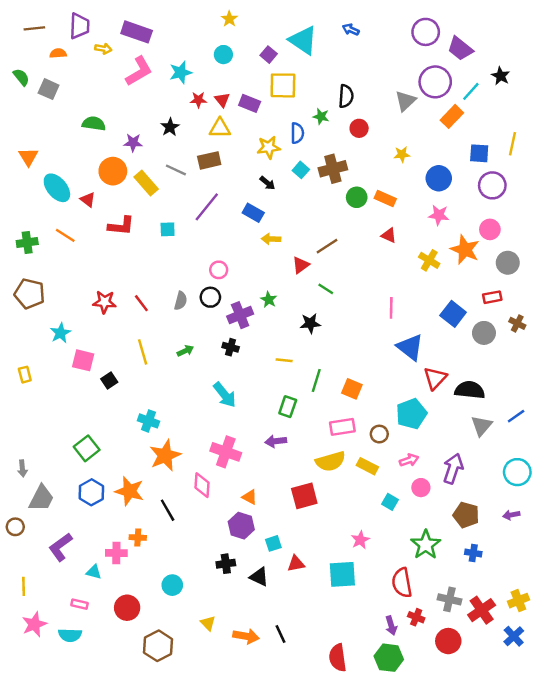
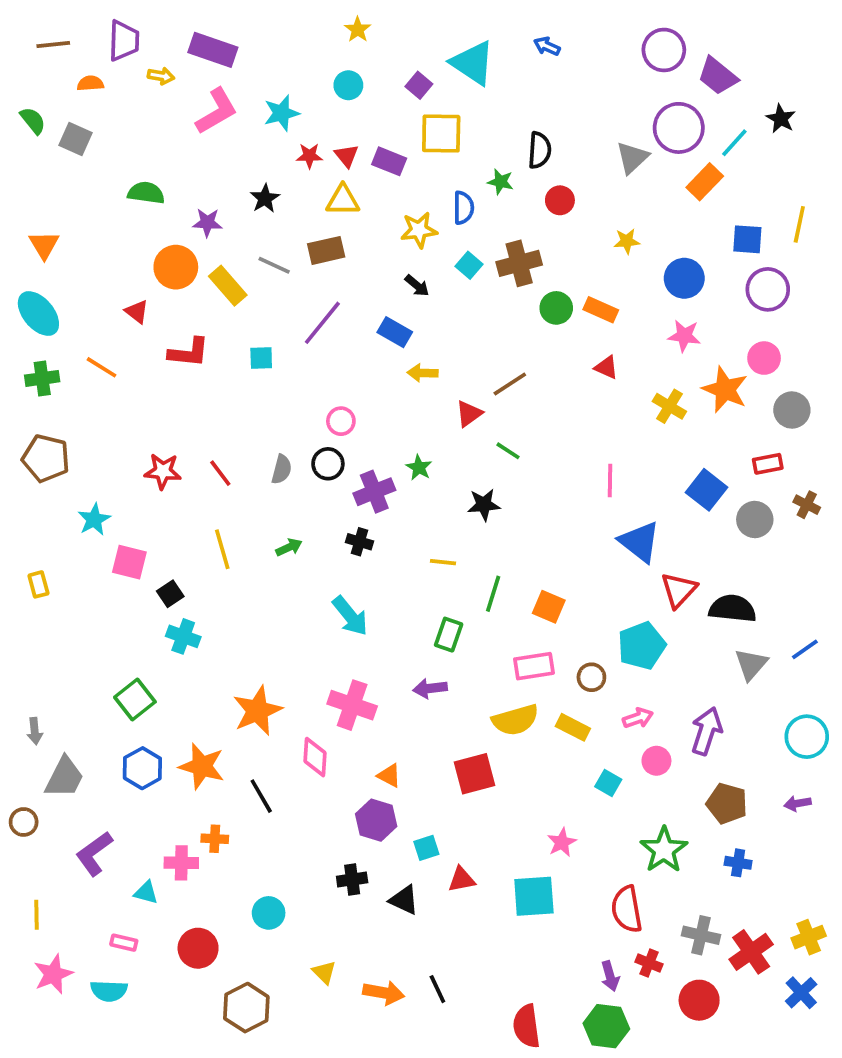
cyan ellipse: (57, 188) -> (38, 314), moved
cyan cross: (148, 421) -> (183, 636), moved

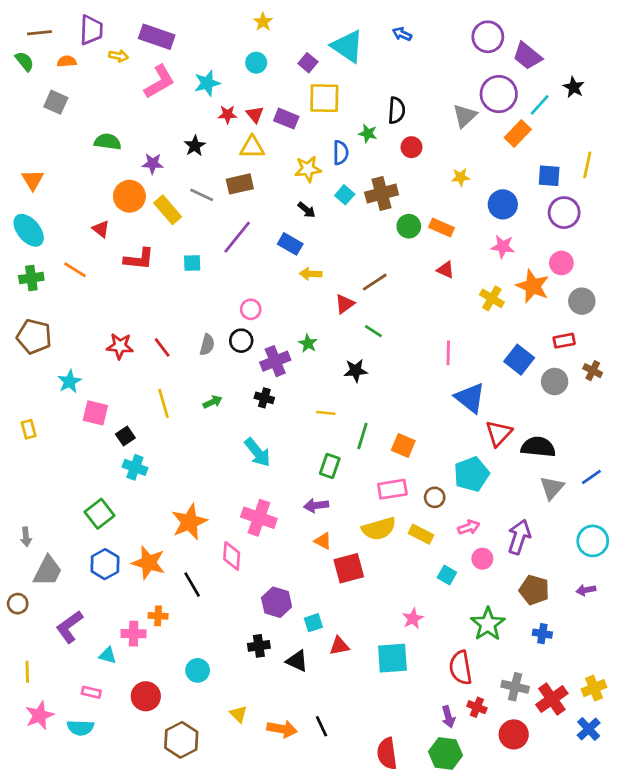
green semicircle: (33, 121) -> (25, 61), moved
orange triangle: (389, 776) -> (323, 541), moved

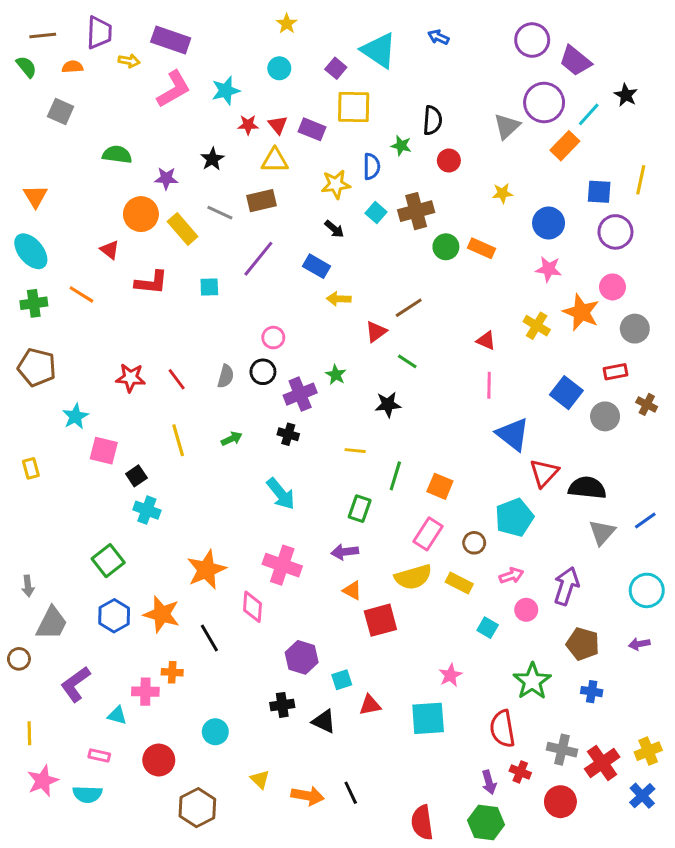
red triangle: (446, 270) -> (486, 341), moved
pink rectangle: (392, 489) -> (428, 534), turned -48

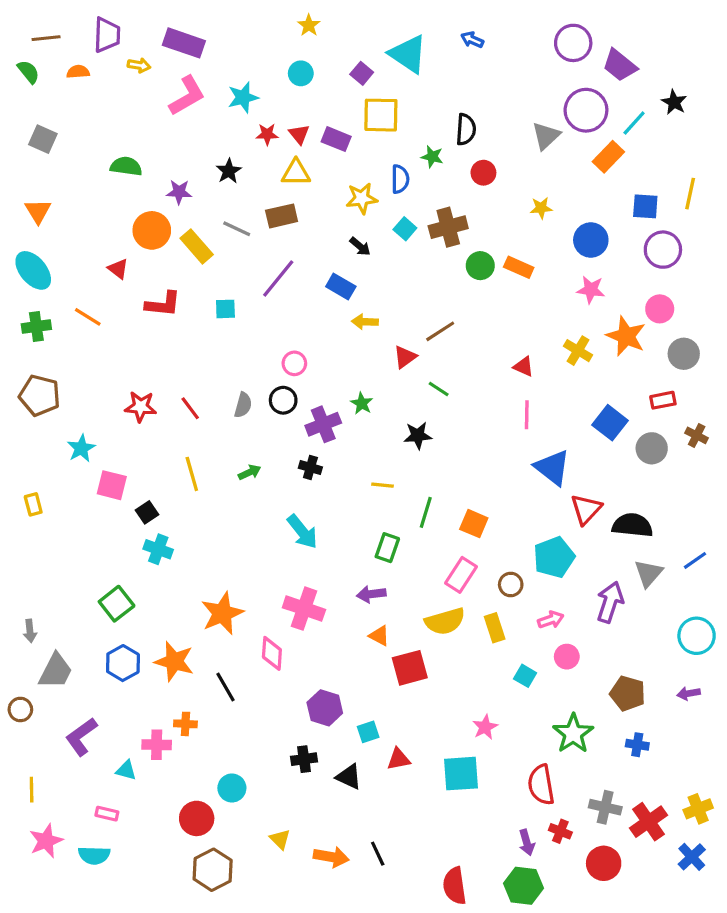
gray square: (61, 111) -> (43, 139), moved
yellow rectangle: (459, 583) -> (495, 628), turned 45
purple arrow: (566, 586) -> (610, 602), moved
red circle: (159, 760) -> (197, 818), moved

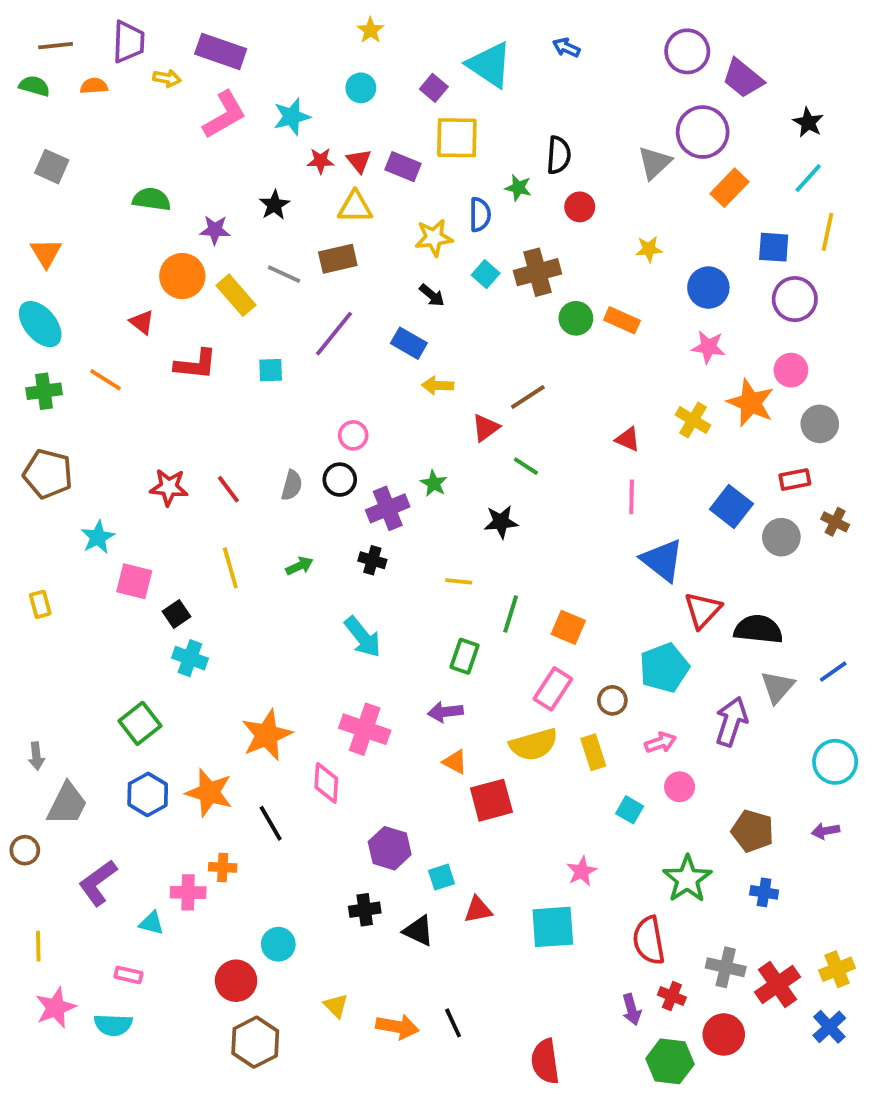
green semicircle: (28, 72) -> (34, 86), turned -35
cyan line: (634, 123) -> (808, 178), moved
green hexagon: (524, 886) -> (670, 1061), moved

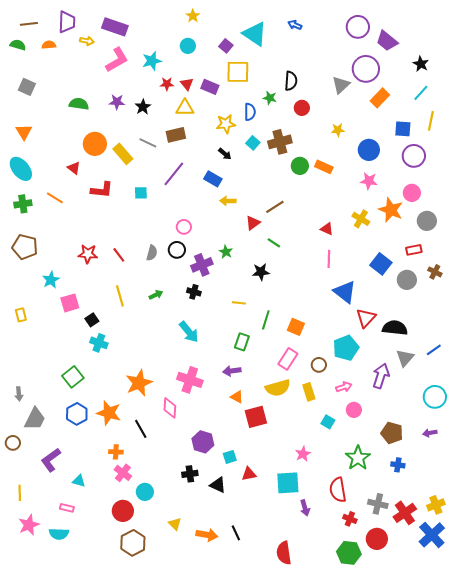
purple star: (215, 230) -> (117, 102), moved
pink square: (134, 581) -> (70, 303), turned -30
pink cross: (188, 892) -> (123, 473), moved, turned 36
purple arrow: (632, 1010) -> (305, 508), moved
blue cross: (829, 1027) -> (432, 535), size x1.5

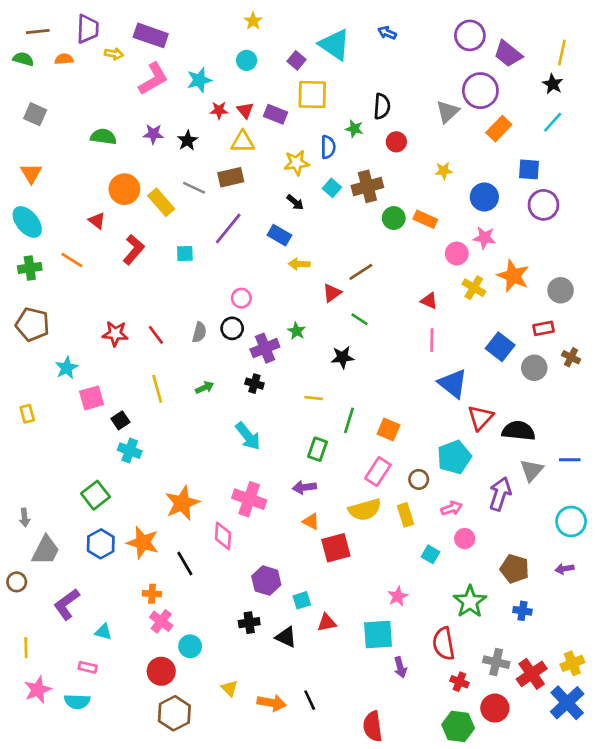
yellow line: (431, 121) -> (562, 52), moved
red L-shape: (102, 190) -> (134, 250), turned -55
pink circle: (412, 193) -> (457, 253), moved
blue line: (434, 350) -> (570, 460), turned 35

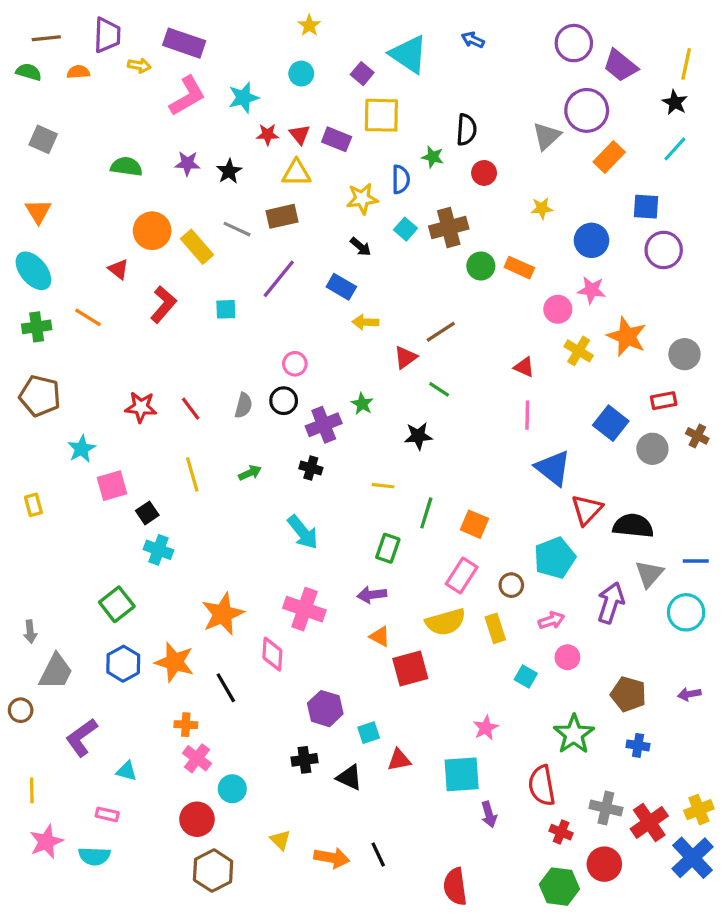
cyan circle: (571, 521) -> (686, 612), moved

